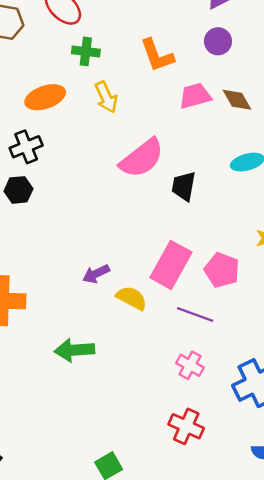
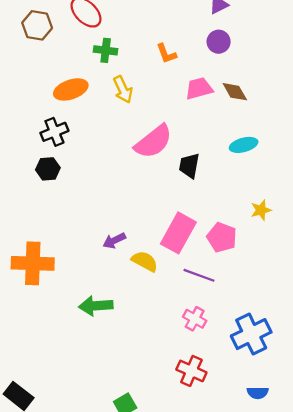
orange L-shape: (157, 55) -> (166, 54), size x0.7

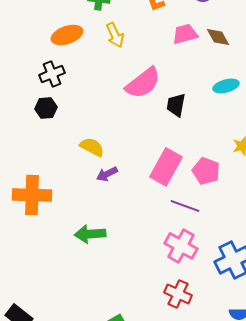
yellow semicircle: (145, 261) -> (92, 147), moved
pink cross: (195, 319) -> (181, 246), size x1.5

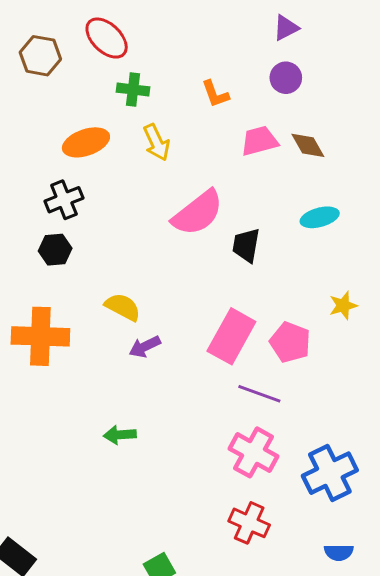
orange cross: (32, 195) -> (40, 336), moved
green arrow: (90, 234) -> (120, 435), size x0.7

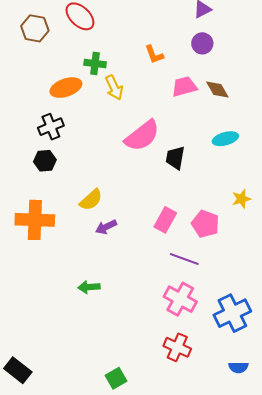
green cross: (133, 89) -> (95, 63), moved
yellow semicircle: (123, 307) -> (91, 200), turned 110
pink rectangle: (231, 336) -> (165, 220), size x0.7

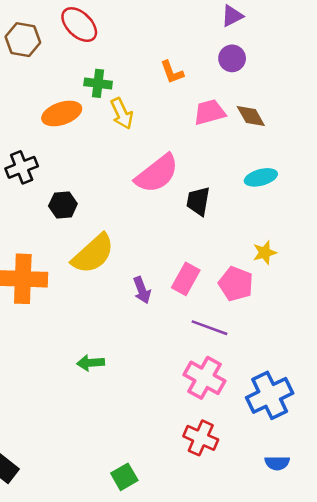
black cross: (51, 127) -> (22, 167), moved
black hexagon: (45, 161) -> (63, 205), moved
yellow star: (241, 199) -> (265, 253), moved
yellow semicircle: (91, 200) -> (93, 254), size x1.5
purple arrow: (106, 227) -> (142, 290), moved, turned -85

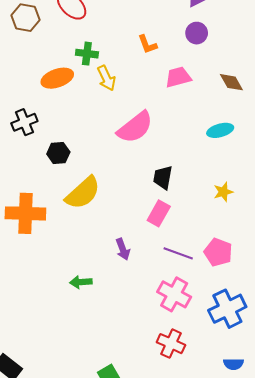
brown diamond: (251, 116) -> (231, 82), moved
black trapezoid: (198, 201) -> (163, 178), moved
pink pentagon: (236, 284) -> (218, 252), moved
purple arrow: (142, 290) -> (123, 249), moved

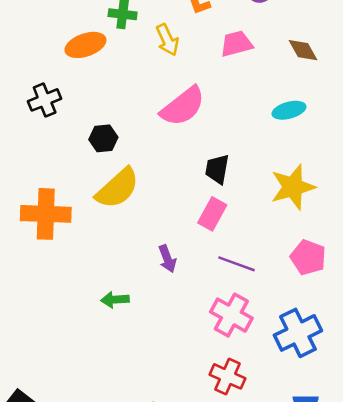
yellow arrow: (106, 78) -> (167, 40), moved
black hexagon: (58, 153) -> (103, 138), moved
yellow star: (223, 192) -> (293, 187), size x1.8
pink pentagon: (218, 252) -> (308, 257), moved

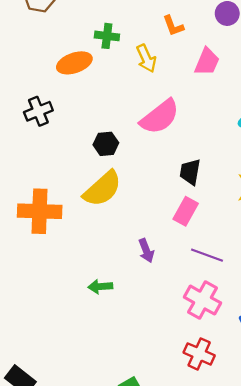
pink trapezoid: (236, 44) -> (207, 62), turned 128
black hexagon: (103, 138) -> (106, 144), moved

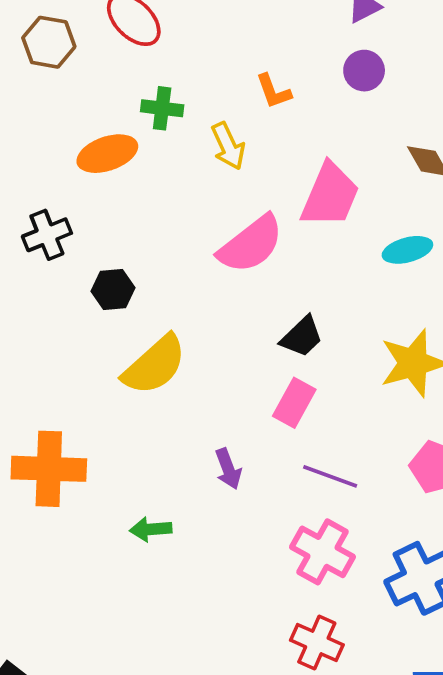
pink trapezoid: (207, 62) -> (330, 195), moved, size x1.4
black hexagon: (106, 144) -> (113, 290), moved
black trapezoid: (190, 172) -> (302, 337), turned -144
orange cross: (40, 211) -> (49, 469), moved

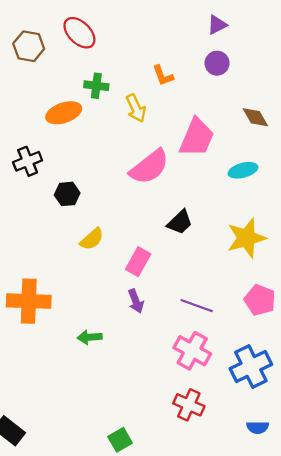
yellow semicircle: (155, 365) -> (92, 239), size x0.6
pink rectangle: (294, 403) -> (138, 262), moved

